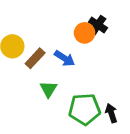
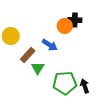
black cross: (98, 25) -> (75, 20), turned -32
brown rectangle: (35, 58) -> (28, 55), moved

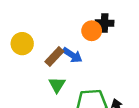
brown rectangle: (28, 55) -> (54, 56), moved

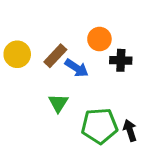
black cross: (105, 23) -> (121, 60), moved
brown rectangle: (54, 56) -> (55, 56), moved

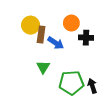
yellow circle: (17, 54) -> (31, 25), moved
brown rectangle: (55, 56) -> (41, 35), turned -35

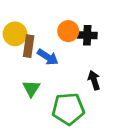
black cross: (86, 38) -> (87, 35), moved
black arrow: (92, 86) -> (94, 80), moved

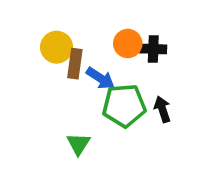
green triangle: (31, 88) -> (78, 144), moved
green pentagon: (68, 109) -> (124, 106), moved

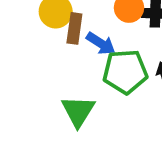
green triangle: (78, 144) -> (78, 111), size x1.4

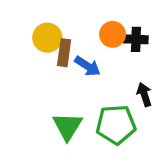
green pentagon: (125, 72) -> (116, 125), moved

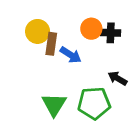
black arrow: (144, 94) -> (118, 78), turned -42

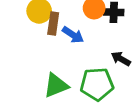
green triangle: (54, 105) -> (56, 86), turned 36

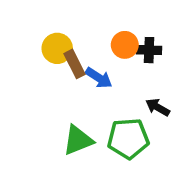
brown rectangle: (53, 24) -> (75, 64), turned -35

